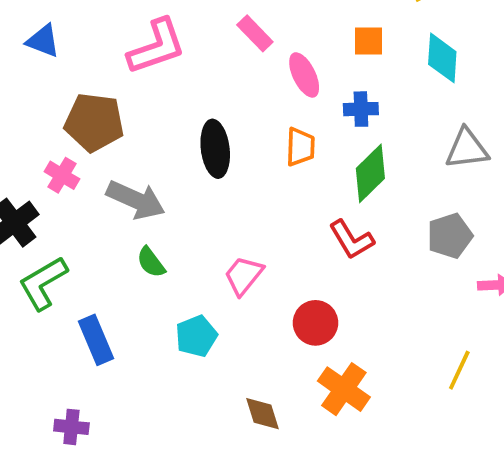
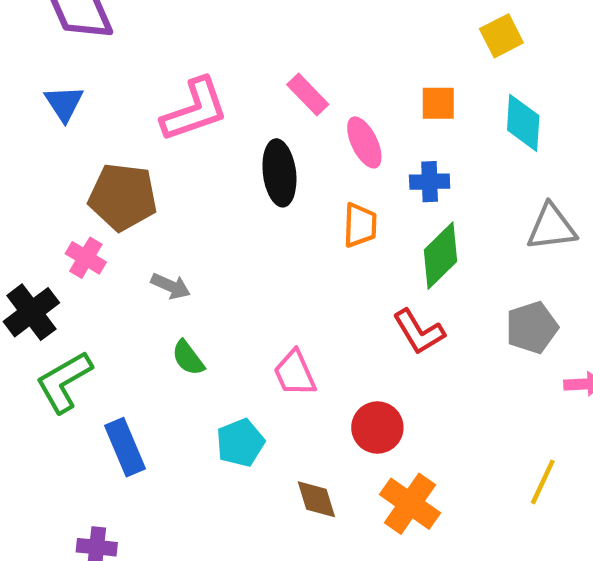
blue triangle: (43, 41) -> (64, 103), turned 36
black ellipse: (215, 149) -> (279, 173), moved
gray arrow: (136, 200) -> (171, 286), size x0.6
pink trapezoid: (244, 276) -> (295, 373), turned -63
brown diamond: (263, 414) -> (316, 499), moved

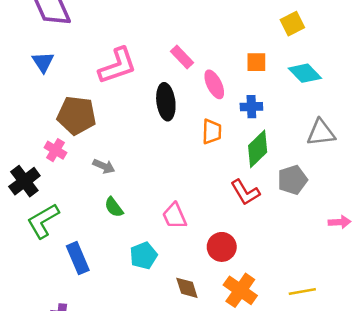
cyan diamond: (523, 123) -> (305, 73), turned -48
gray pentagon: (532, 327) -> (292, 180), moved
yellow line: (543, 482) -> (302, 292), moved, turned 55

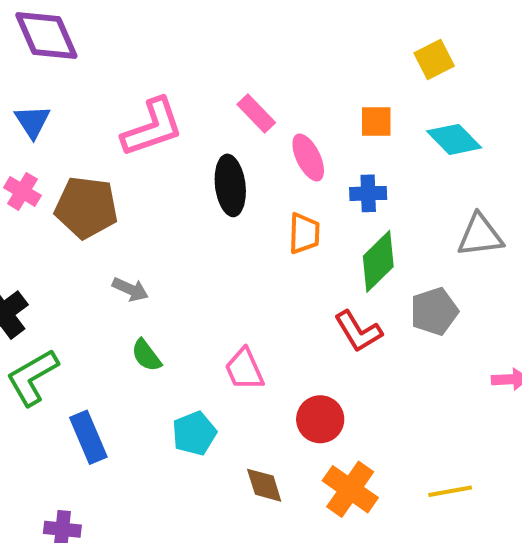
pink cross: (55, 150) -> (22, 191), moved

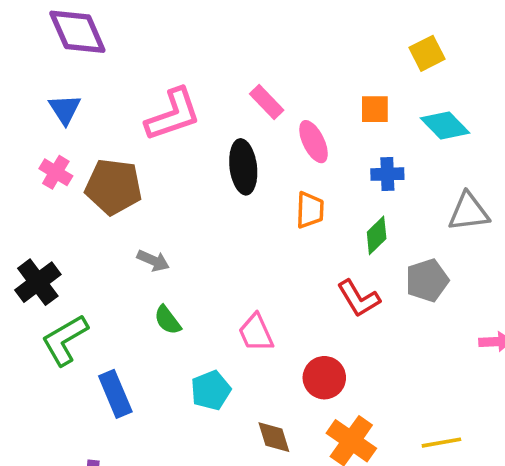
blue cross: (368, 193) -> (387, 174), moved
green diamond: (378, 261) -> (377, 235), size x0.7

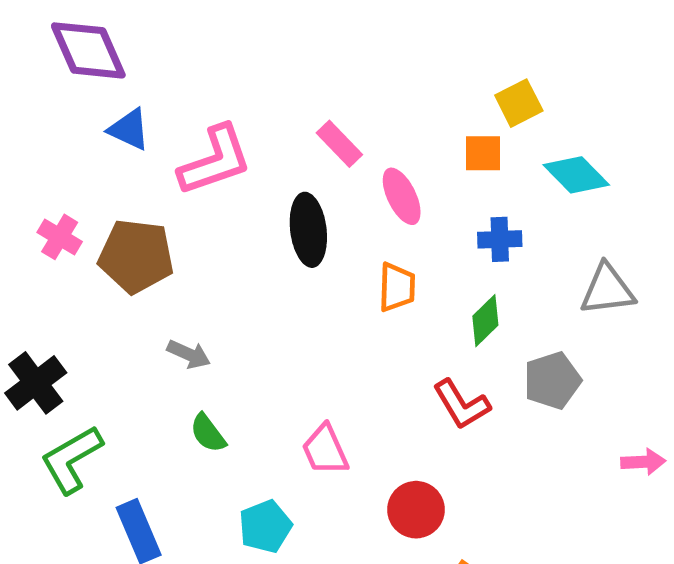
yellow square: (427, 53) -> (519, 103), moved
blue triangle: (65, 109) -> (129, 129), moved, turned -32

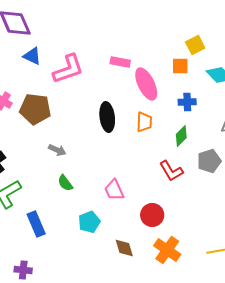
pink rectangle: (339, 144) -> (120, 62), turned -36
pink ellipse: (402, 196) -> (146, 84), size x1.4
black ellipse: (308, 230) -> (107, 117), moved

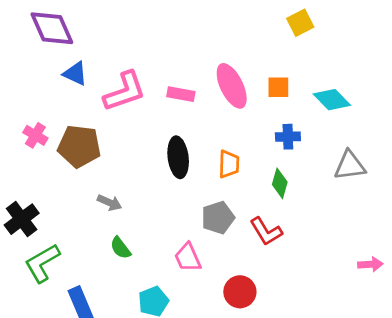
yellow square: (195, 45) -> (300, 23), moved
pink rectangle: (120, 62) -> (181, 94), moved
pink ellipse: (146, 84) -> (232, 86), moved
green diamond: (181, 136) -> (280, 183), turned -30
gray pentagon: (209, 161) -> (218, 218), moved

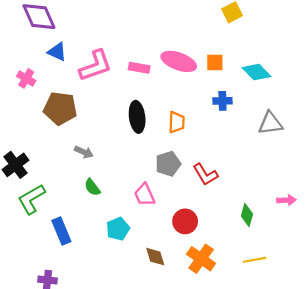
pink ellipse: (232, 86) -> (179, 61), turned -44
pink cross: (35, 135) -> (26, 78), moved
green diamond: (280, 183) -> (247, 215), moved

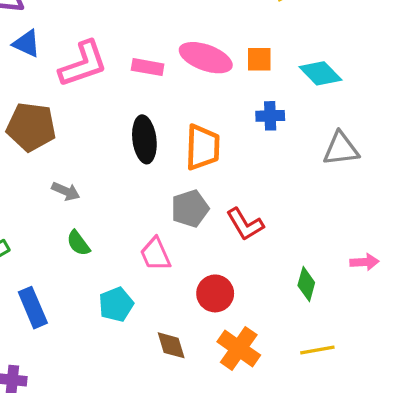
orange trapezoid: (177, 122) -> (203, 147), size x1.4

